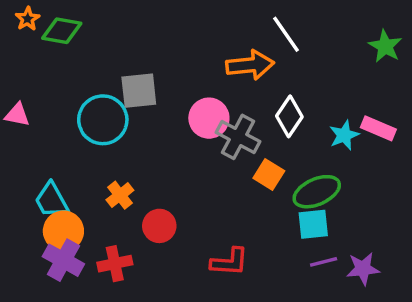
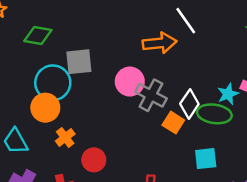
green diamond: (62, 31) -> (38, 36), moved
white diamond: (289, 116) -> (189, 104), moved
green ellipse: (317, 192) -> (214, 114), moved, turned 32
orange circle: (63, 231) -> (45, 108), moved

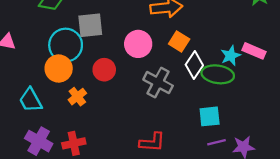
gray cross: (151, 95) -> (158, 83), moved
orange square: (173, 123) -> (179, 42), moved
red circle: (94, 160) -> (104, 70), moved

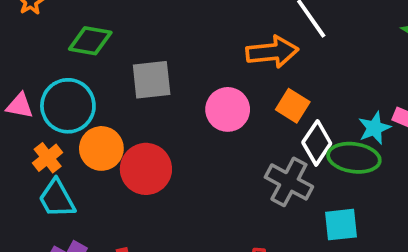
cyan circle: (66, 45) -> (68, 106), moved
red circle: (104, 70) -> (146, 169), moved, size x1.4
gray cross: (158, 83) -> (289, 182), moved
orange cross: (77, 97) -> (48, 158), moved

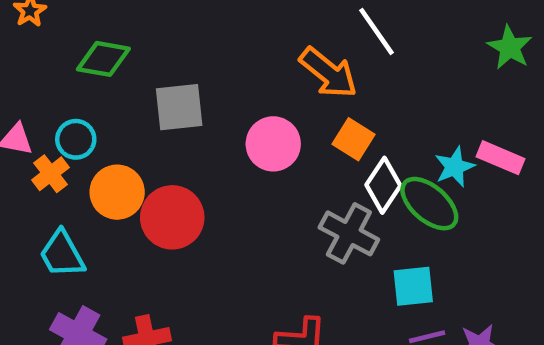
orange arrow: (272, 52) -> (328, 73), turned 45
cyan circle: (68, 106) -> (76, 139), size x0.6
orange cross: (48, 158) -> (51, 174), moved
green ellipse: (354, 158) -> (429, 204), turned 33

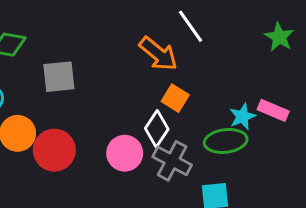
pink circle: (273, 144) -> (125, 153), moved
white diamond: (383, 185) -> (157, 129), moved
green ellipse: (429, 204) -> (226, 141), turned -48

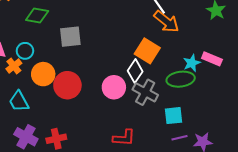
orange arrow: (158, 54) -> (166, 22), moved
orange square: (175, 98) -> (147, 51), size x1.4

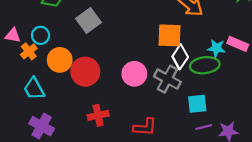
gray square: (70, 37) -> (88, 20), turned -30
orange square: (147, 51) -> (170, 35), turned -30
cyan star: (192, 63) -> (216, 48), turned 30
white diamond: (135, 71) -> (180, 57), moved
red cross: (56, 139) -> (98, 115), moved

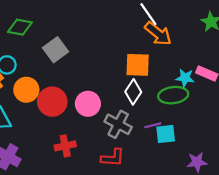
white diamond: (180, 57) -> (133, 92), moved
pink circle: (134, 74) -> (88, 104), moved
gray cross: (167, 79) -> (118, 124), moved
purple line: (204, 127) -> (153, 125), moved

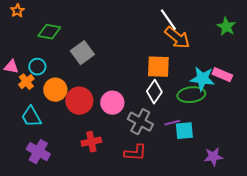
cyan star: (185, 78) -> (202, 79), size x1.4

